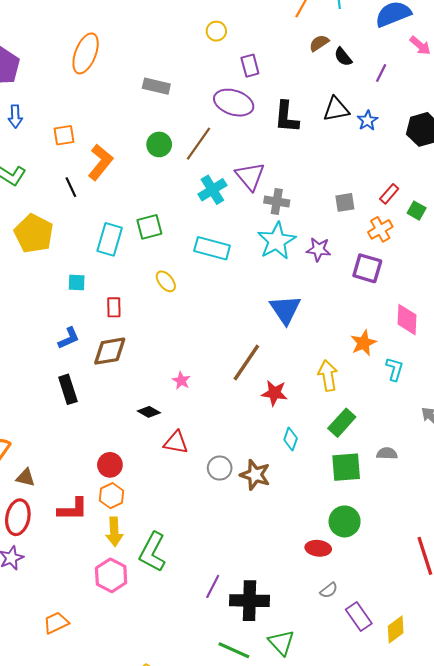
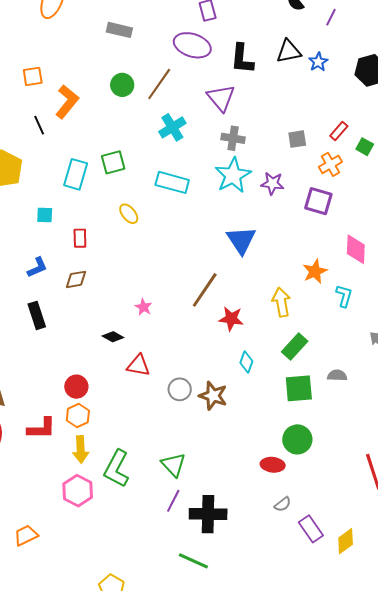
purple triangle: (250, 176) -> (221, 98), moved
brown diamond: (110, 351) -> (76, 279), size x0.7
green triangle: (281, 643) -> (173, 465), moved

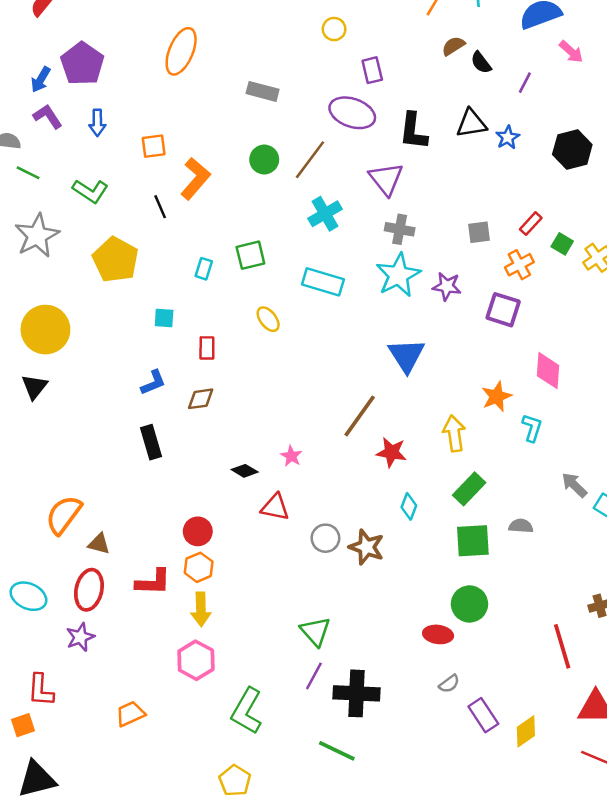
cyan rectangle: (76, 174) -> (204, 269), size x0.6
pink star: (143, 307) -> (291, 456), moved
green L-shape: (117, 469) -> (247, 711), moved

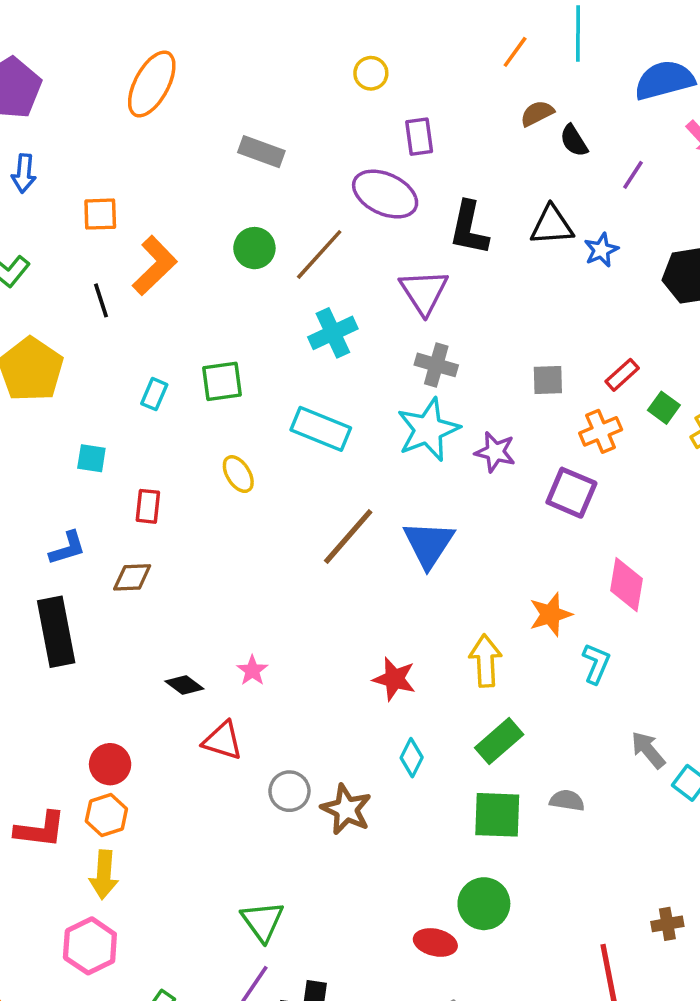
brown line: (360, 416) -> (348, 537), moved
black rectangle: (151, 442) -> (56, 632), size x1.4

